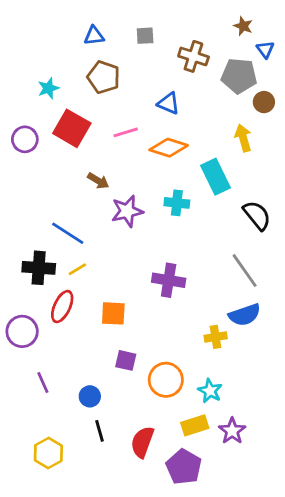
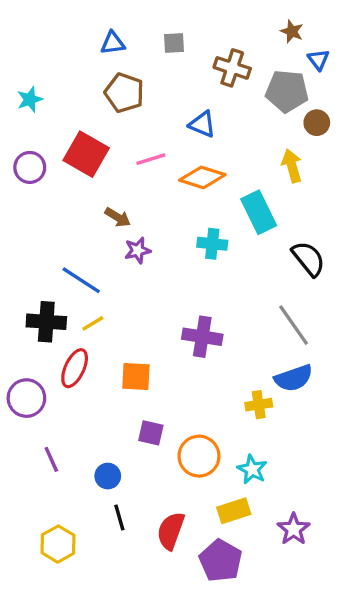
cyan star: (48, 88) -> (30, 99), moved
purple star: (127, 211) -> (138, 250), moved, size x0.7
purple star: (232, 431) -> (294, 529), moved

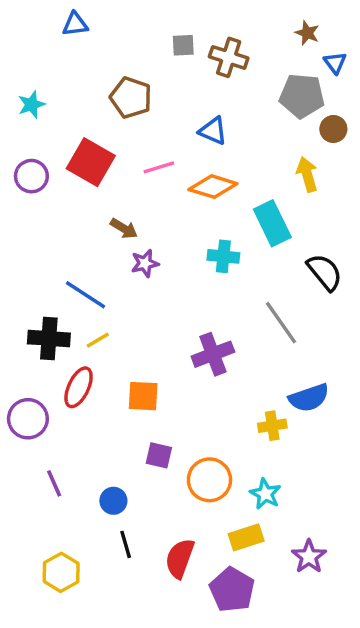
blue triangle: (113, 43) -> (75, 24), moved
brown cross: (232, 68) -> (229, 57), moved
gray line: (294, 325) -> (281, 323), moved
purple cross: (202, 337) -> (213, 354), turned -30

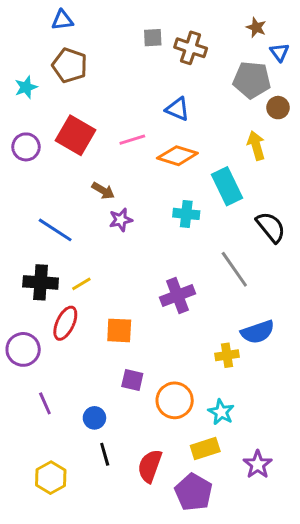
brown pentagon: (131, 98) -> (70, 65), moved
blue line: (86, 295) -> (55, 230), moved

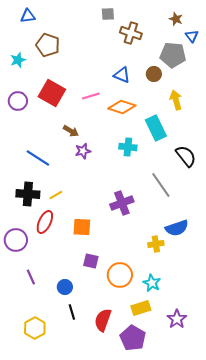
blue triangle: (62, 20) -> (28, 16), moved
gray square: (153, 38) -> (108, 14), moved
brown circle: (278, 108) -> (154, 74), moved

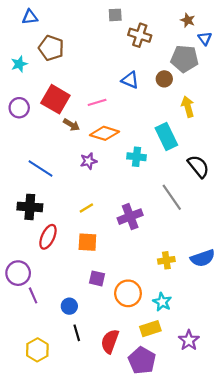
orange diamond: (122, 107) -> (105, 133), moved
brown arrow: (71, 131) -> (71, 125), moved
yellow line: (56, 195) -> (86, 208), moved
blue semicircle: (177, 228) -> (203, 258), moved
purple circle: (16, 240) -> (18, 273), moved

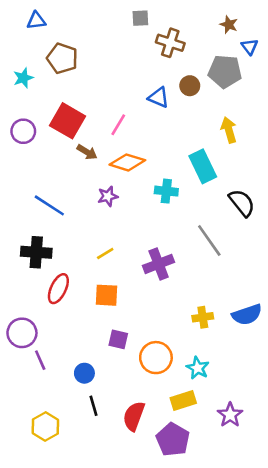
brown circle: (164, 79) -> (190, 86), moved
pink line: (97, 102) -> (118, 125), turned -42

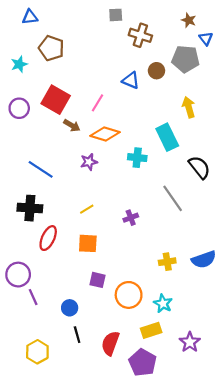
purple cross: (159, 264) -> (131, 218), size x0.6

